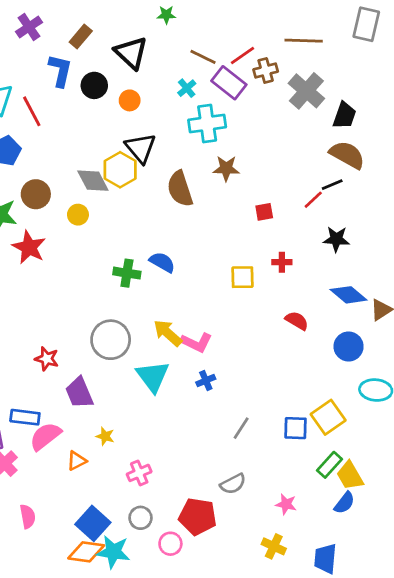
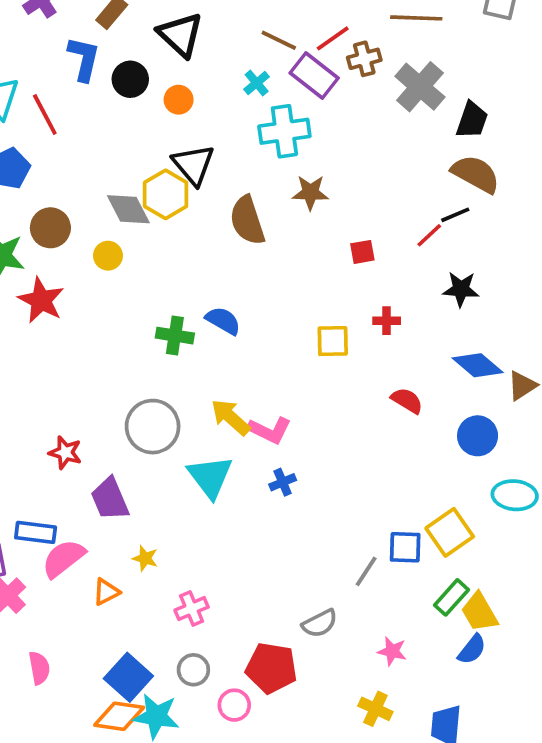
gray line: (241, 428) -> (366, 571), moved

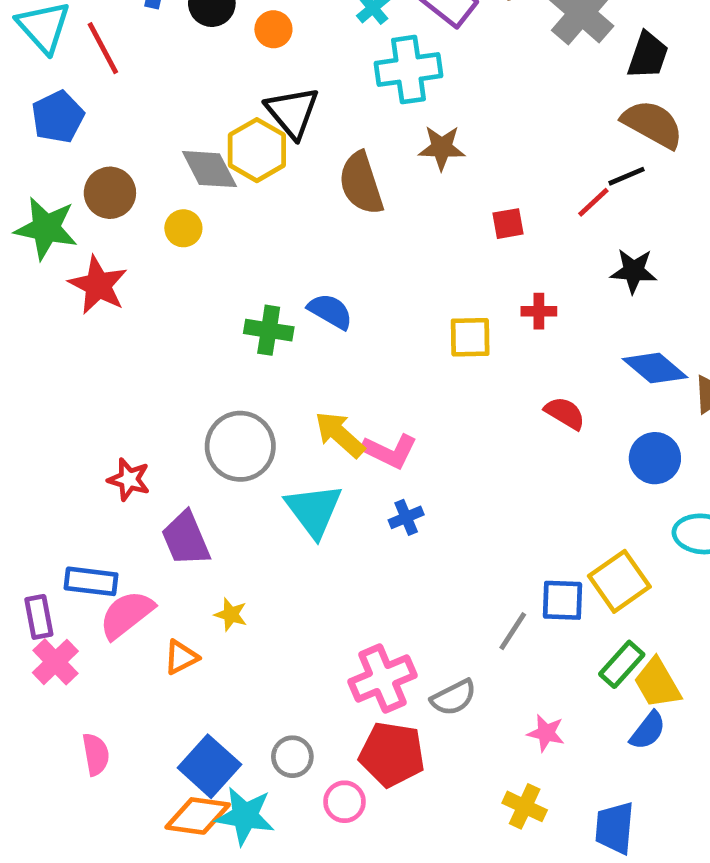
pink cross: (192, 609) -> (382, 678), moved, size x1.5

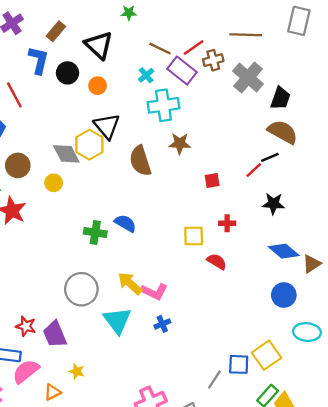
red semicircle: (565, 413) -> (217, 261), moved
red star: (129, 479) -> (26, 326), moved

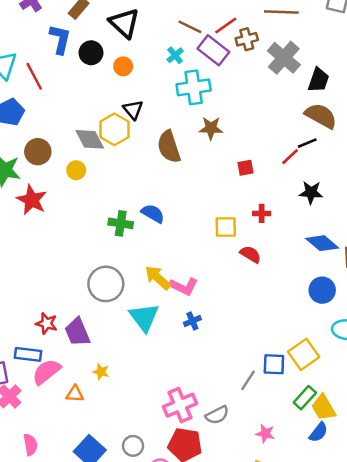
black triangle: (107, 126) -> (133, 110), size x0.7
orange triangle: (52, 392) -> (75, 394), turned 30

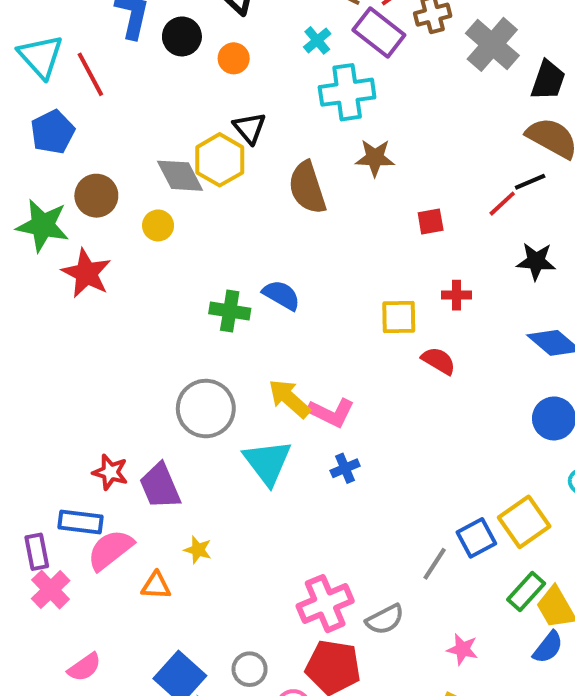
blue square: (274, 364) -> (476, 538), turned -30
pink semicircle: (30, 445) -> (84, 667), turned 65

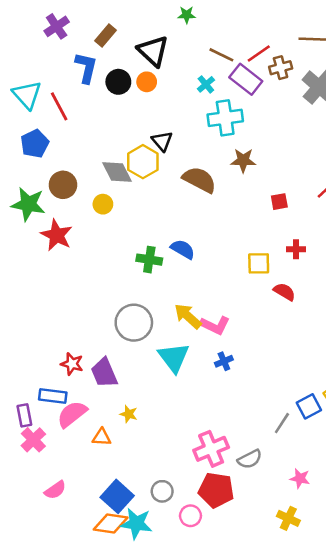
orange circle: (234, 58) -> (147, 82), moved
brown semicircle: (307, 188) -> (199, 180), turned 136

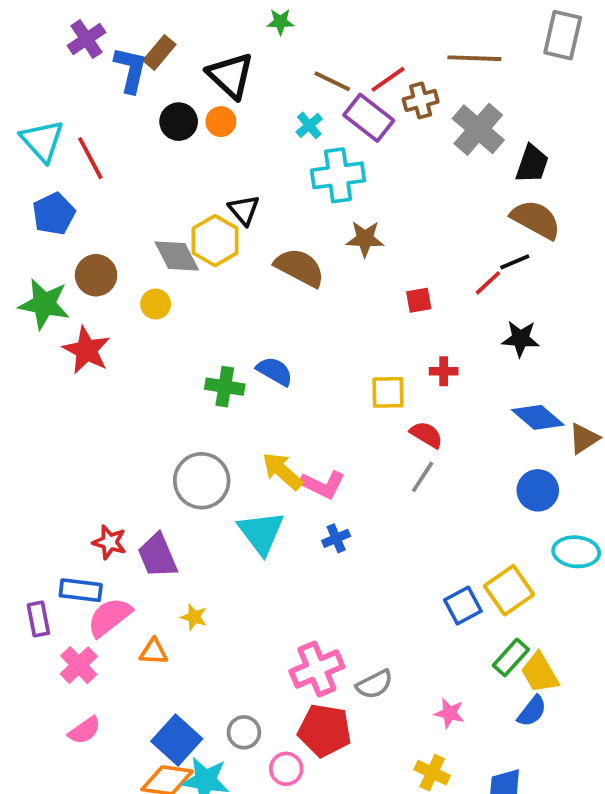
blue L-shape: (86, 68) -> (131, 70), moved
gray line: (282, 423) -> (423, 477), moved
pink cross: (33, 440) -> (79, 665), moved

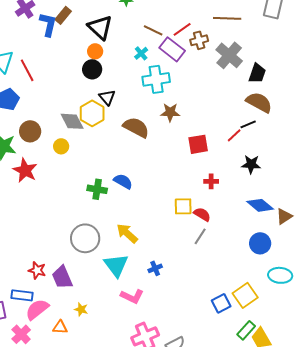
black circle: (179, 122) -> (92, 69), moved
red square: (419, 300) -> (198, 144), size x1.5
yellow square: (388, 392) -> (183, 206), moved
pink L-shape: (323, 485) -> (132, 296), moved

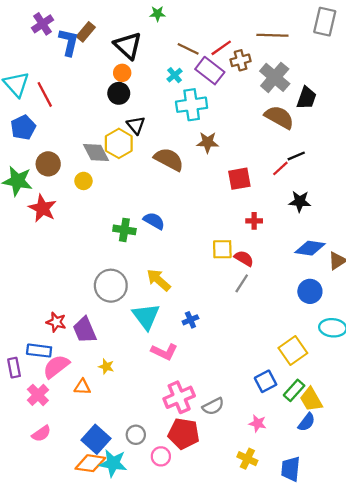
brown semicircle: (259, 102) -> (279, 117), moved
blue diamond: (260, 205) -> (310, 248), turned -32
blue square: (221, 303) -> (266, 381), moved

